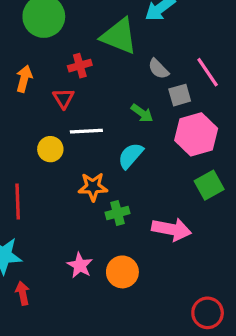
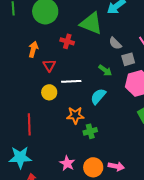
red cross: (80, 66) -> (67, 41), turned 32
red triangle: (63, 98) -> (49, 65), moved
pink arrow: (172, 229) -> (116, 166), moved, size x0.7

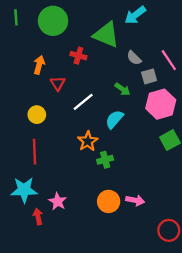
white line: (71, 81) -> (83, 102), turned -36
yellow circle: (49, 92) -> (37, 115), moved
orange star: (75, 115) -> (88, 141), turned -30
pink star: (67, 163) -> (58, 201), moved

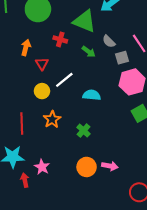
green arrow: (122, 89) -> (89, 52), moved
yellow circle: (37, 115) -> (42, 91), moved
cyan semicircle: (114, 119) -> (92, 95), turned 54
orange star: (88, 141) -> (52, 119), moved
green cross: (105, 160) -> (83, 131), turned -32

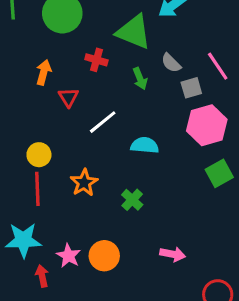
green arrow: (89, 52) -> (140, 79), turned 32
yellow circle: (42, 91) -> (39, 155), moved
orange circle: (87, 167) -> (104, 256), moved

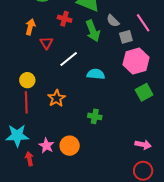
green arrow: (140, 79) -> (93, 31), size x1.5
green cross: (132, 200) -> (95, 116), moved, turned -32
pink arrow: (173, 254) -> (143, 145), moved

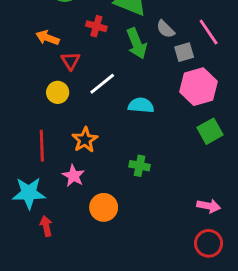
orange arrow: (30, 27) -> (48, 38), turned -84
yellow circle: (27, 80) -> (58, 92), moved
pink star: (46, 146) -> (73, 176), moved

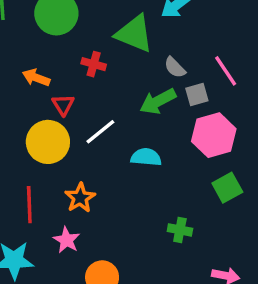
green arrow: (137, 43) -> (158, 101), moved, turned 84
yellow circle: (58, 92) -> (48, 142), size x1.6
green cross: (140, 166) -> (180, 230), moved

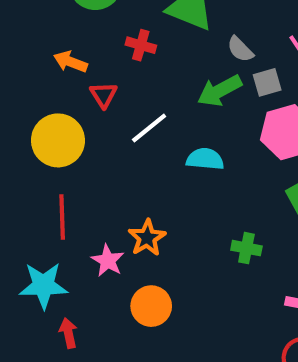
yellow circle: (48, 142) -> (58, 140), moved
orange star: (80, 198) -> (147, 238), moved

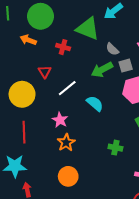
orange arrow: (70, 62) -> (28, 40), moved
cyan semicircle: (205, 159) -> (95, 104), turned 36
pink star: (108, 261) -> (60, 120), moved

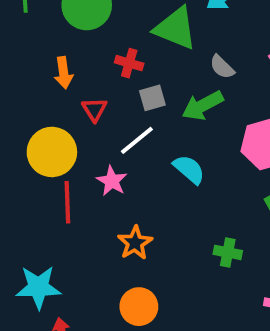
orange arrow: (28, 40) -> (63, 73), moved, turned -119
gray square: (126, 66) -> (152, 98), moved
pink star: (60, 120) -> (112, 181), moved
red line: (24, 132) -> (67, 202), moved

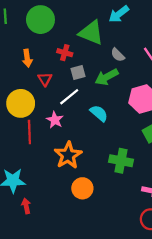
orange star: (135, 243) -> (68, 155), size x1.4
green cross: (228, 252) -> (121, 161), size x1.5
orange circle: (139, 307) -> (82, 188), moved

